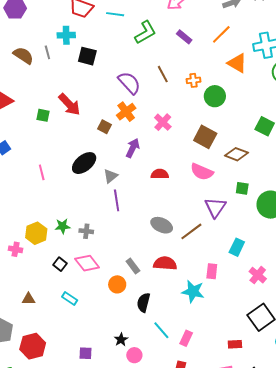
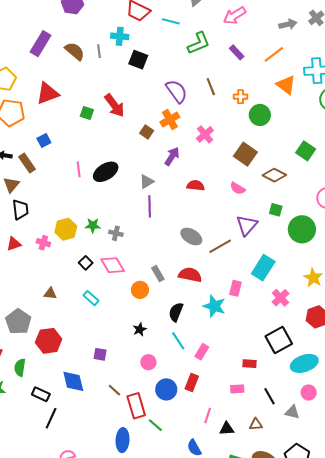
black ellipse: (84, 163) -> (106, 172), moved
pink semicircle: (202, 172) -> (238, 188), size x0.7
cyan rectangle: (237, 247) -> (263, 268), size x1.4
black semicircle: (144, 303) -> (176, 312), moved
black star: (121, 340) -> (140, 329), moved

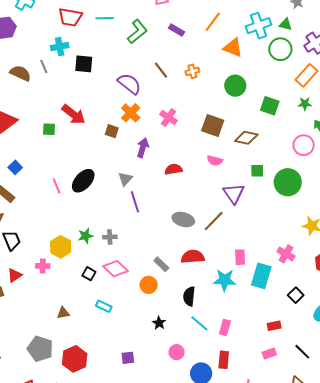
green circle: (260, 115) -> (235, 86), moved
cyan rectangle: (263, 268) -> (261, 276), moved
black square: (279, 340) -> (296, 295), size x0.6

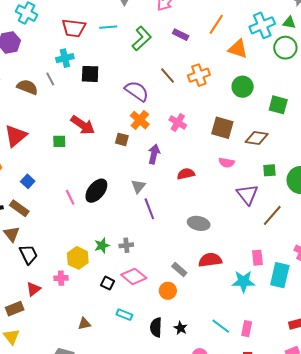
orange cross: (192, 71) -> (199, 75), size x1.5
brown line: (214, 221) -> (272, 215), moved
black semicircle: (189, 296) -> (156, 327), moved

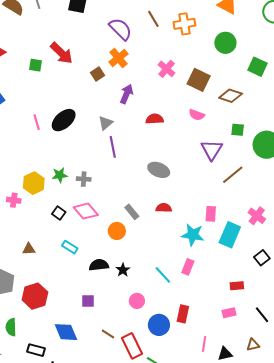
pink cross: (178, 122) -> (167, 69), moved
brown square: (122, 139) -> (98, 74), turned 32
red semicircle: (210, 260) -> (164, 208), size x0.7
black semicircle: (156, 327) -> (99, 265), turned 72
pink rectangle: (247, 329) -> (188, 267), moved

